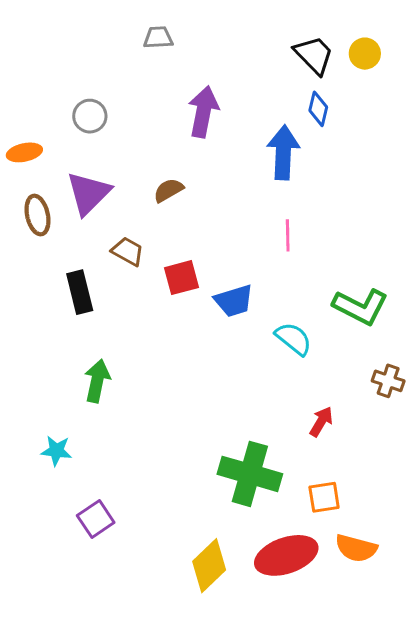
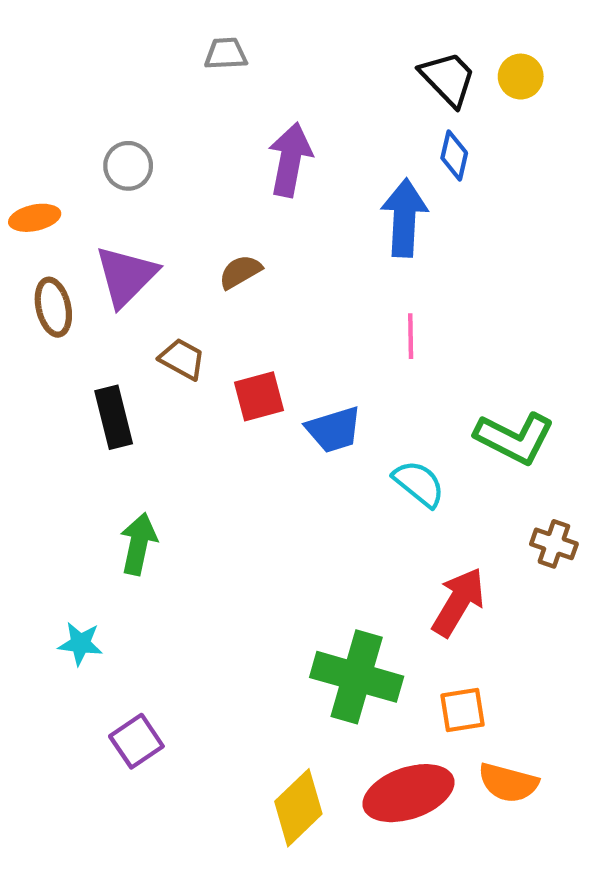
red arrow: (321, 422) -> (458, 602), size x1.6

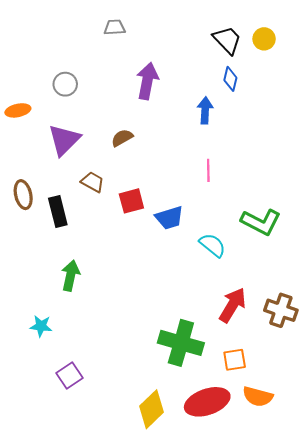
blue arrow: (404, 218) -> (205, 110), size x0.7
brown ellipse: (53, 307) -> (23, 195), moved
brown cross: (554, 544) -> (281, 310), moved, size x1.4

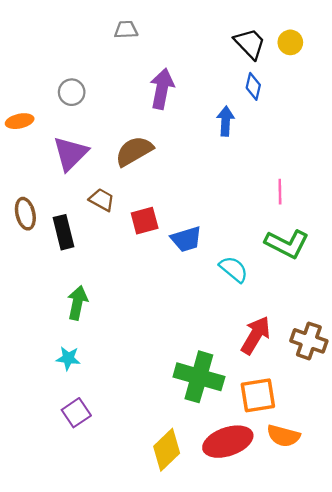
brown semicircle: (122, 138) -> (134, 151), size x1.6
pink line: (208, 170) -> (280, 192), moved
cyan star: (41, 326) -> (68, 358), moved
orange square: (235, 360) -> (258, 395), size x1.4

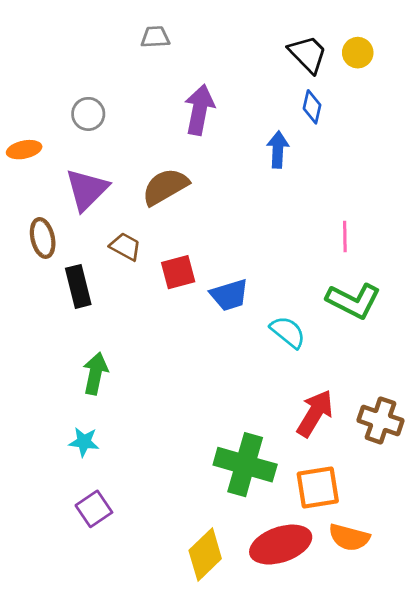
brown ellipse: (25, 214) -> (43, 238), moved

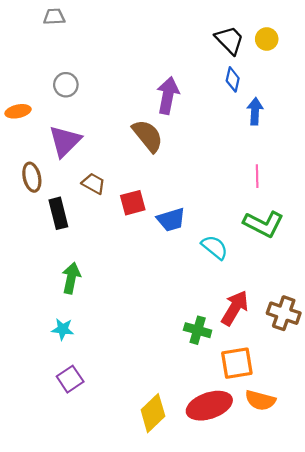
gray trapezoid: (155, 37) -> (54, 17), moved
purple arrow: (199, 110) -> (168, 95), moved
blue arrow: (278, 150) -> (255, 111), moved
brown semicircle: (165, 187) -> (148, 136), moved, turned 81
green cross: (245, 465) -> (198, 330), moved, size x0.6

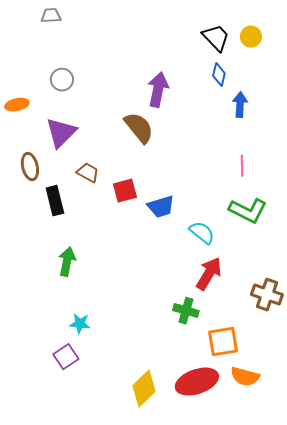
red arrow: (235, 308) -> (209, 274), moved
cyan star: (63, 329) -> (80, 324), moved

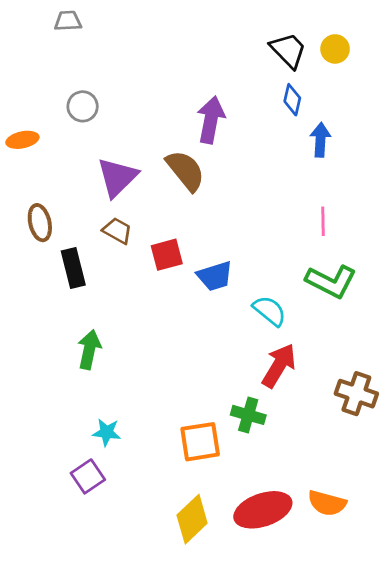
purple triangle: (61, 133) -> (117, 177), moved
orange square: (223, 342) -> (200, 442), moved

